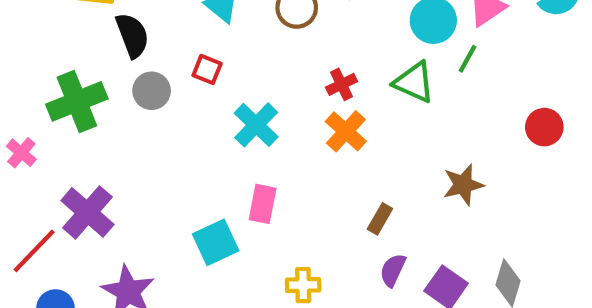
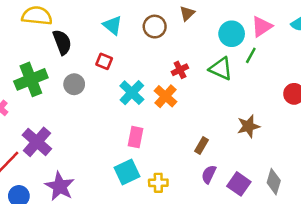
gray circle: (152, 91) -> (74, 84), moved
orange cross: (346, 131) -> (165, 96), moved
cyan square: (216, 242) -> (127, 172), moved

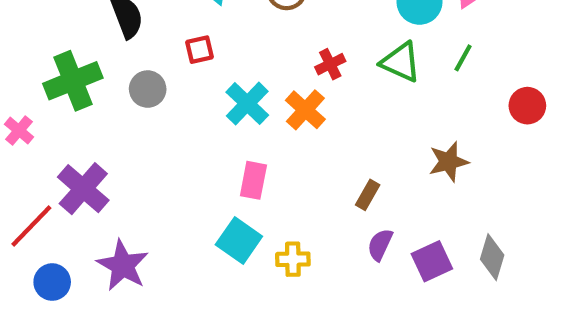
green line: (251, 55) -> (463, 58), moved
red square: (104, 61) -> (200, 50), turned -35
cyan square: (127, 172) -> (239, 241), turned -30
purple square: (239, 184) -> (432, 261), turned 30

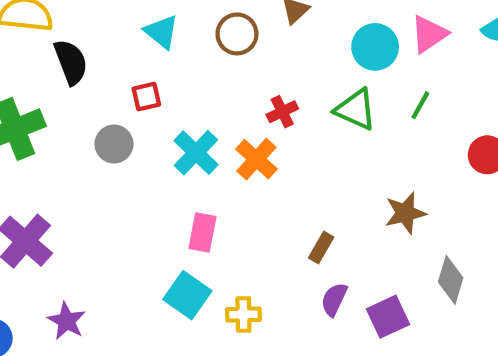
gray circle: (148, 89) -> (114, 144), moved
gray diamond: (492, 257) -> (451, 280), moved
purple star: (123, 265) -> (67, 321), size x0.7

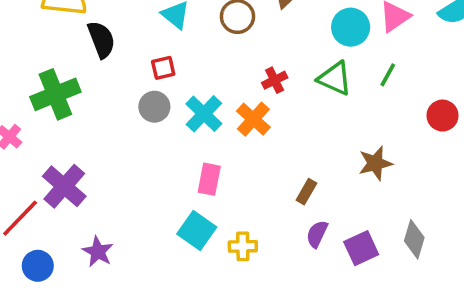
gray circle: (114, 144) -> (154, 107), moved
gray diamond: (451, 280) -> (414, 239), moved

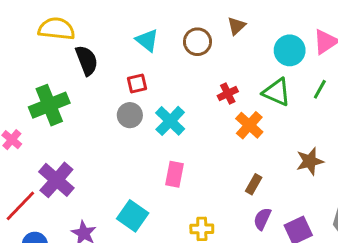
orange cross: (253, 119) -> (249, 125), moved
cyan square: (197, 230) -> (133, 216), moved

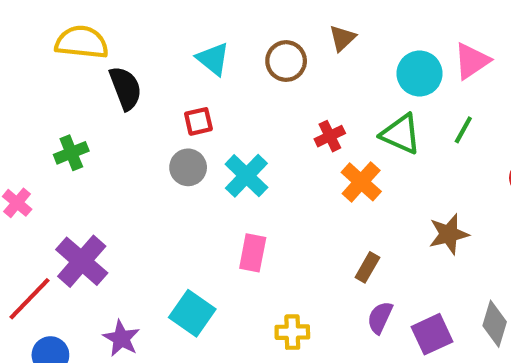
green cross: (49, 105) -> (71, 153), size x0.6

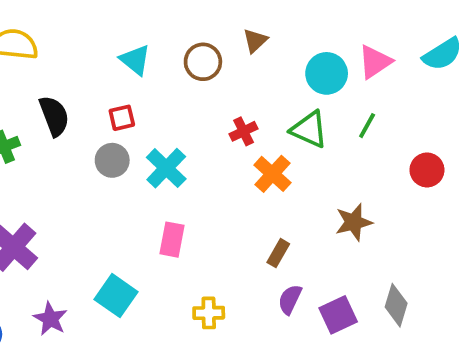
black semicircle: (125, 88) -> (54, 116), moved

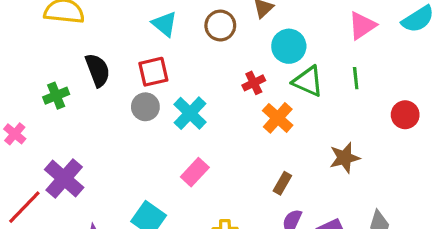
cyan circle: (327, 73) -> (289, 46), moved
red square: (122, 118) -> (153, 72), size x1.4
green line: (367, 126) -> (356, 78), turned -35
pink rectangle: (172, 240) -> (195, 172), turned 32

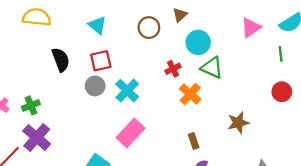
cyan triangle: (165, 24) -> (97, 25), moved
green line: (356, 78) -> (281, 54), moved
green cross: (56, 96) -> (31, 105), moved
pink rectangle: (195, 172) -> (131, 133), size x1.4
brown rectangle: (282, 183) -> (194, 141), turned -49

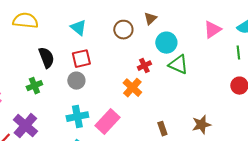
cyan cross: (127, 91) -> (77, 117), moved, turned 35
orange cross: (190, 94) -> (132, 88), moved
green cross: (31, 105) -> (34, 86), moved
brown star: (238, 123) -> (201, 125), moved

